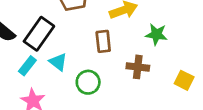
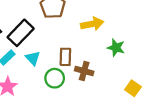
brown rectangle: (103, 41) -> (65, 57), moved
brown cross: (138, 67) -> (84, 71), moved

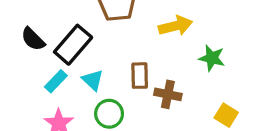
green circle: (55, 78) -> (109, 114), moved
yellow square: (133, 88) -> (226, 115), moved

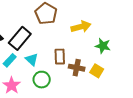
yellow square: (226, 115) -> (97, 71), moved

